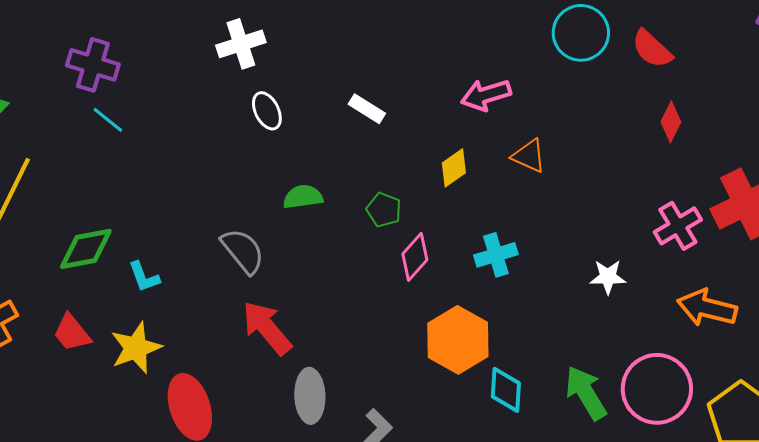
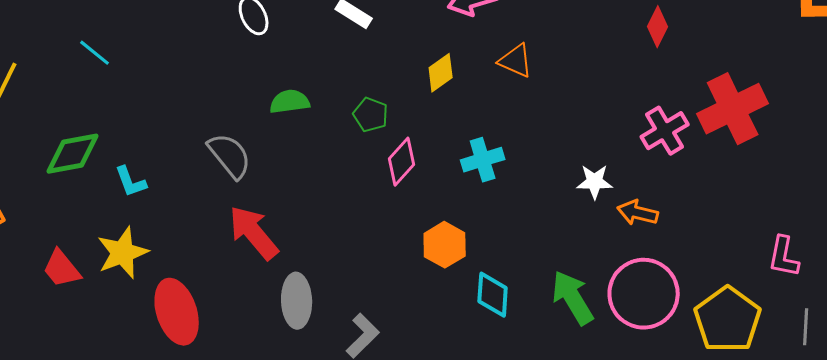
cyan line: (108, 120) -> (95, 53), moved
orange arrow: (707, 308) -> (638, 213), moved, size x0.7
red trapezoid: (72, 333) -> (62, 269), moved
orange hexagon: (458, 340) -> (445, 245), size x0.7

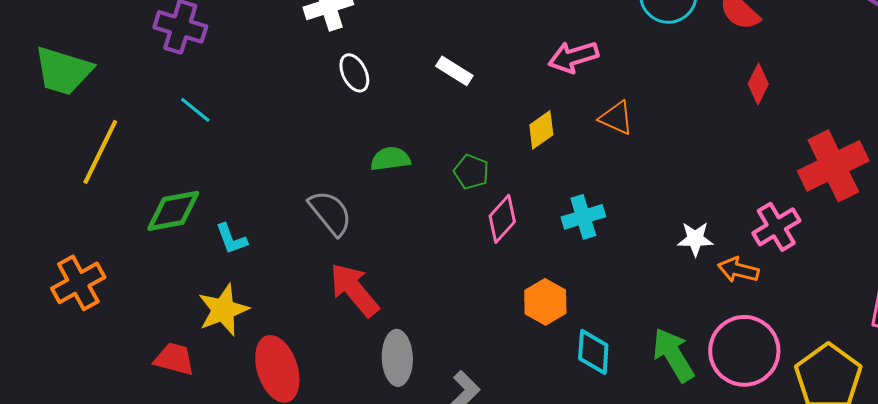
pink cross: (665, 131) -> (776, 227), moved
red trapezoid: (62, 269) -> (174, 359), moved, turned 144

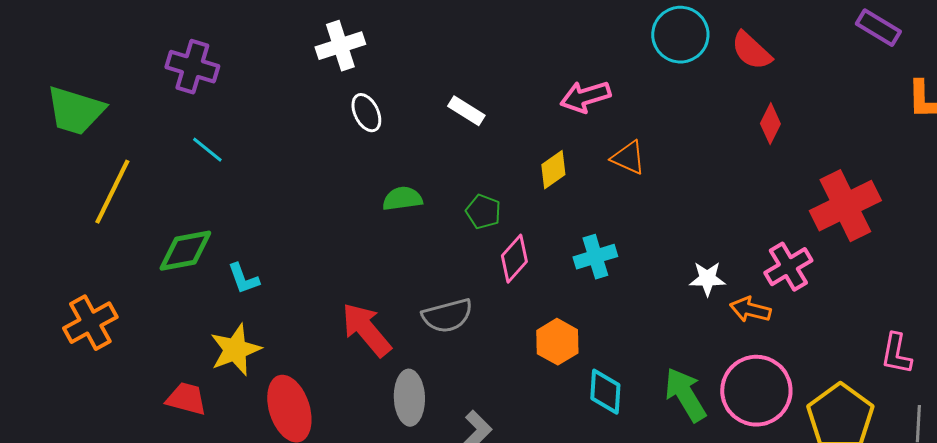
gray semicircle: (330, 213) -> (447, 316), moved, turned 114

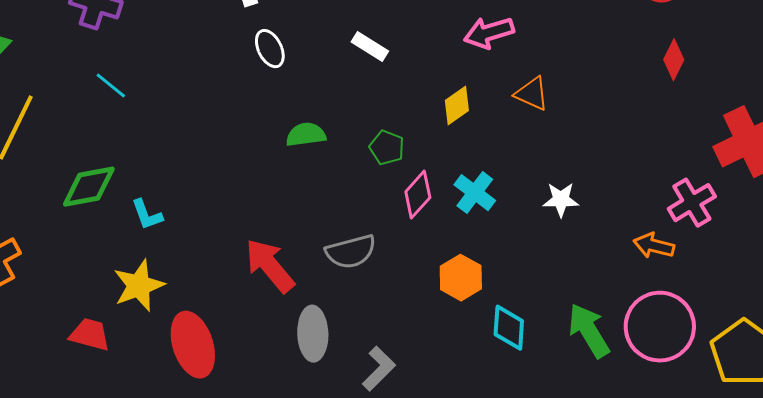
cyan cross: (595, 257) -> (475, 193), moved, turned -36
white star: (707, 279) -> (561, 200), moved

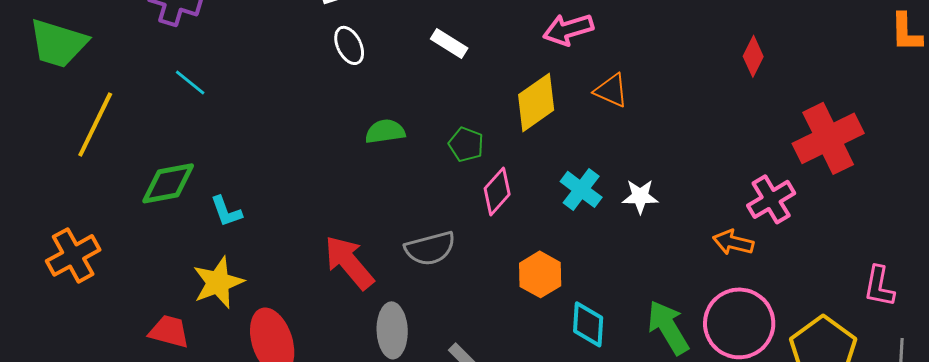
yellow diamond: (457, 106) -> (536, 102), size x1.5
cyan cross: (475, 193) -> (581, 189), moved

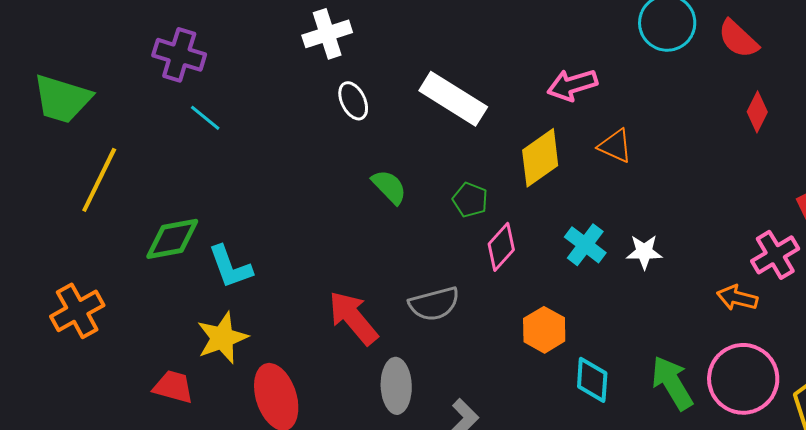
white rectangle: (449, 43) -> (453, 99), size x1.8
cyan line: (190, 82) -> (205, 118), moved
green semicircle: (385, 131) -> (389, 187), turned 54
cyan L-shape: (226, 211) -> (230, 267), size x1.4

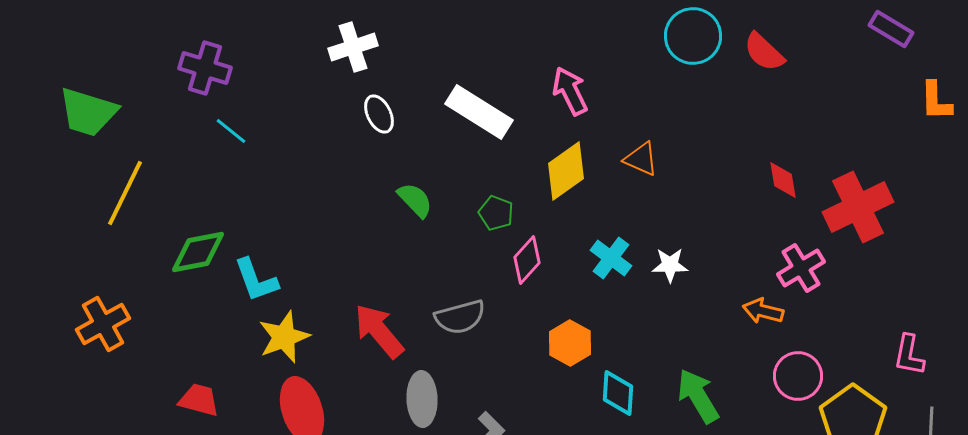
pink arrow: (572, 85) -> (570, 91), moved, turned 81
red diamond: (757, 112) -> (783, 180), moved, turned -36
yellow star: (222, 338) -> (284, 337), moved
pink circle: (743, 379) -> (798, 376), moved, size x0.7

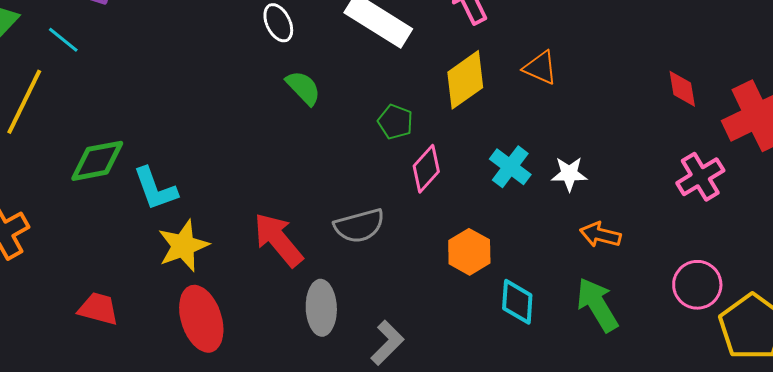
cyan line: (231, 131) -> (63, 40), moved
green semicircle: (415, 200) -> (303, 88), moved
orange arrow: (763, 311) -> (600, 235), moved

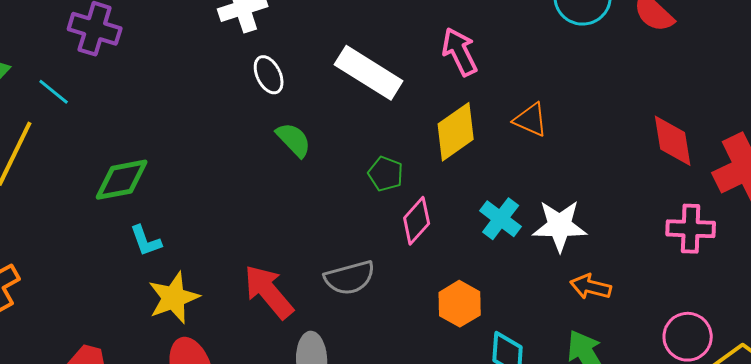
red diamond: (682, 89) -> (673, 141), size x1.4
green diamond: (97, 161) -> (122, 180), moved
white star: (569, 174) -> (560, 226), size x1.5
pink cross: (700, 177) -> (691, 229), turned 33
cyan L-shape: (155, 189) -> (146, 241), size x0.7

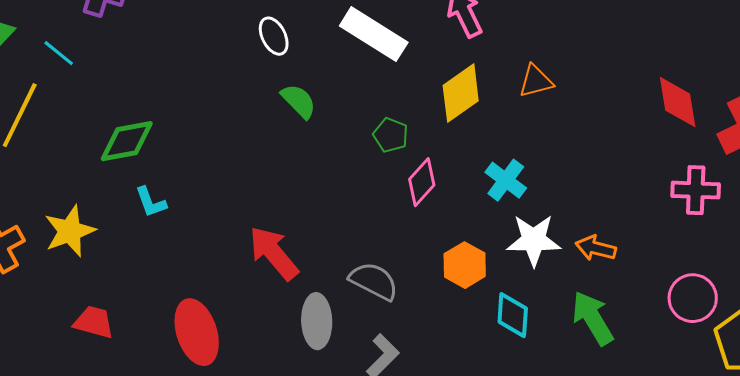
orange triangle: (531, 120) -> (536, 81), turned -39
white star: (560, 226) -> (534, 240), moved
gray semicircle: (350, 278) -> (374, 281), moved, turned -138
yellow star: (174, 298) -> (70, 231), moved

